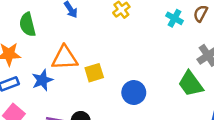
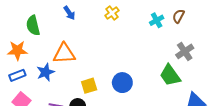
cyan cross: (175, 18) -> (157, 20), turned 32
yellow square: (94, 73) -> (89, 86), moved

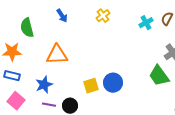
blue star: (45, 72) -> (44, 85), moved
blue rectangle: (17, 75) -> (12, 76), turned 35
yellow square: (89, 86) -> (91, 86), moved

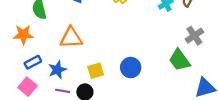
blue rectangle: (12, 76) -> (33, 62), moved, turned -42
yellow square: (91, 86) -> (96, 71), moved

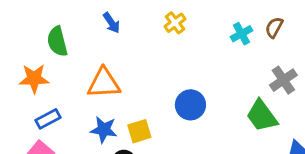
blue circle: (131, 68) -> (190, 105), moved
blue star: (57, 70) -> (104, 130), moved, turned 30

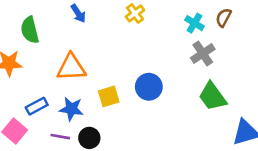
cyan cross: (242, 34) -> (194, 23), turned -30
gray cross: (283, 80) -> (203, 54), moved
blue rectangle: (48, 119) -> (37, 106), moved
yellow square: (139, 131) -> (109, 96), moved

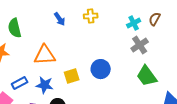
blue arrow: (78, 13) -> (60, 19), moved
yellow cross: (135, 13) -> (91, 16), turned 32
cyan cross: (194, 23) -> (134, 23), turned 32

